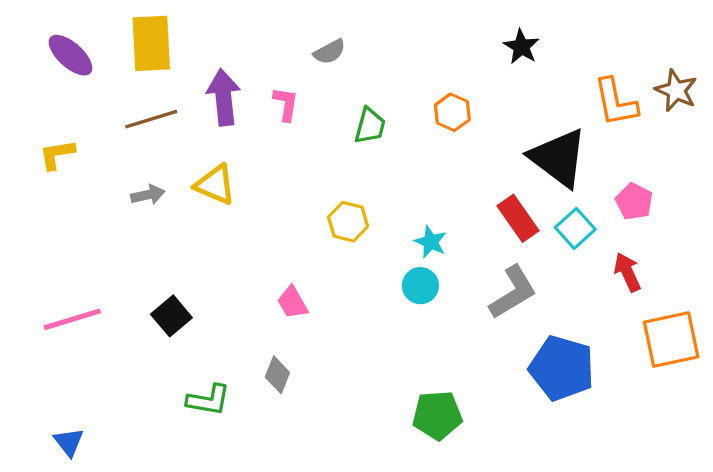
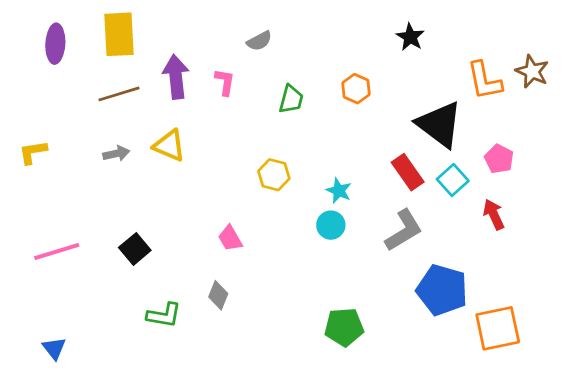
purple ellipse: (70, 55) -> (55, 44), turned 51
yellow L-shape: (57, 154) -> (33, 152), moved
orange square: (671, 339) -> (498, 328), moved

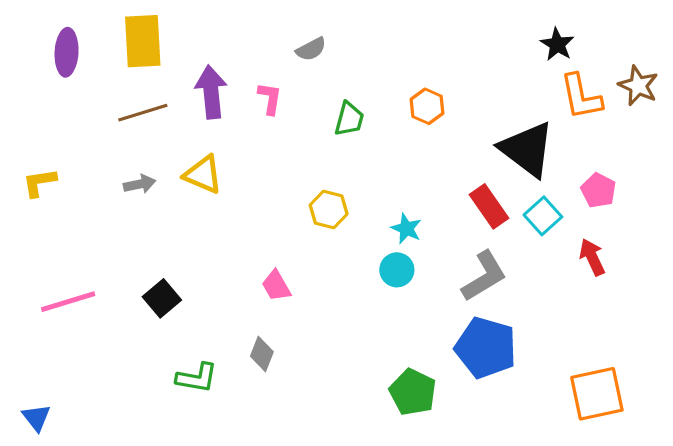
black star: (410, 37) -> (557, 44), moved
blue pentagon: (442, 290) -> (486, 348), moved
green pentagon: (344, 327) -> (413, 392), turned 30
blue triangle: (54, 348) -> (36, 418), moved

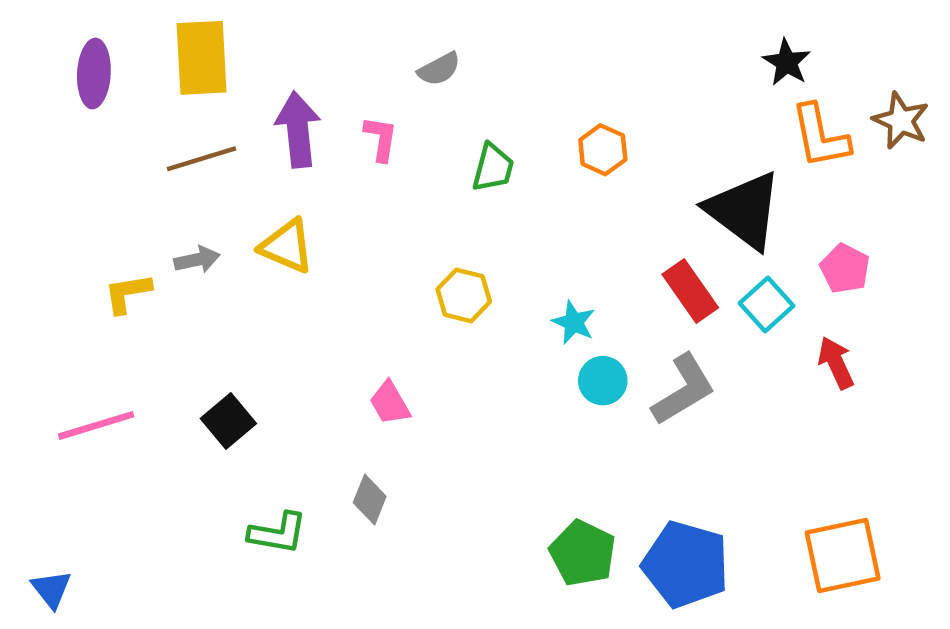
yellow L-shape: (40, 183) -> (128, 293), moved
cyan circle: (397, 270) -> (603, 381), moved
blue pentagon: (486, 348) -> (686, 564), moved

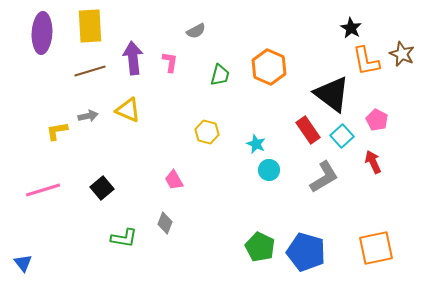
purple ellipse: (94, 74) -> (42, 33), size x1.4
orange hexagon: (603, 150) -> (269, 67), size x1.6
gray L-shape: (683, 390) -> (324, 177), moved

